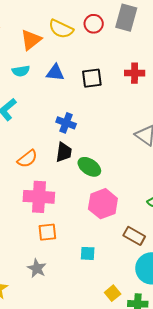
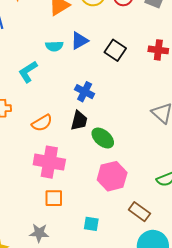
cyan semicircle: (21, 71) -> (54, 46), moved
blue triangle: (55, 73) -> (79, 41), turned -42
black square: (92, 78) -> (115, 50), turned 35
gray star: (37, 268) -> (39, 233), turned -30

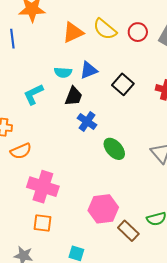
black trapezoid: (79, 121) -> (74, 96), moved
orange semicircle: (42, 123) -> (21, 151), moved
green ellipse: (103, 138) -> (114, 149), moved
brown rectangle: (139, 212) -> (128, 231), moved

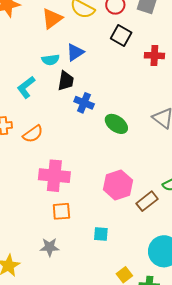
black square: (123, 84) -> (121, 35), moved
orange semicircle: (21, 151) -> (33, 134), moved
brown rectangle: (128, 231) -> (147, 201), turned -70

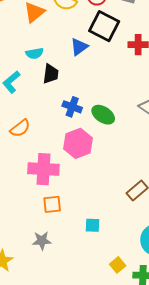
black square: (121, 35) -> (104, 26), size x1.4
blue triangle: (75, 52) -> (79, 47), moved
blue cross: (84, 103) -> (72, 107), moved
pink hexagon: (118, 185) -> (78, 143), moved

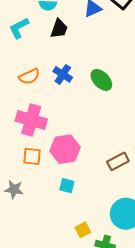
blue cross: (72, 107) -> (63, 74), moved
orange semicircle: (20, 128) -> (29, 77), moved
pink hexagon: (78, 143) -> (65, 149), moved

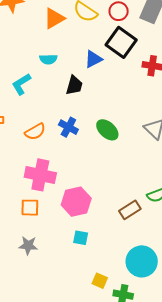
black trapezoid: (59, 29) -> (74, 85), moved
orange square: (32, 156) -> (30, 208), moved
yellow square: (83, 230) -> (100, 281), turned -35

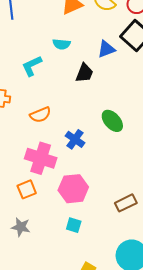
blue cross: (68, 127) -> (75, 139), moved
orange square: (30, 208) -> (27, 189), turned -30

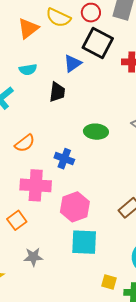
green ellipse: (112, 121) -> (96, 132), turned -30
orange square: (27, 189) -> (17, 220), moved
cyan square: (74, 225) -> (84, 242), size x1.8

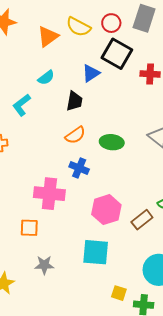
cyan semicircle: (28, 70) -> (46, 78), turned -30
orange semicircle: (25, 143) -> (75, 135), moved
pink hexagon: (75, 207) -> (106, 210), moved
orange square: (17, 220) -> (29, 228), turned 36

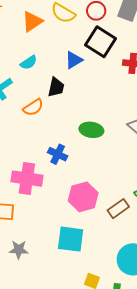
orange semicircle: (75, 135) -> (33, 107), moved

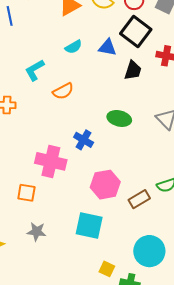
blue triangle: (74, 60) -> (108, 47), turned 36
cyan semicircle: (29, 62) -> (73, 47), moved
black trapezoid: (56, 87) -> (133, 70), moved

